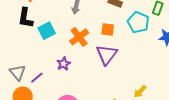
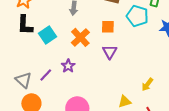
purple triangle: (107, 55) -> (110, 52), size x0.7
purple line: (37, 78) -> (46, 75), moved

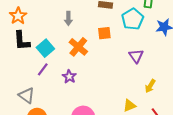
cyan pentagon: (137, 16) -> (133, 19), turned 30
purple triangle: (110, 52) -> (136, 56), moved
purple line: (46, 75) -> (43, 69), moved

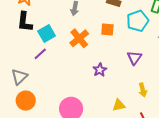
purple star: (69, 77) -> (100, 70), moved
yellow arrow: (150, 86) -> (143, 90), turned -56
gray triangle: (27, 96) -> (19, 77), turned 30

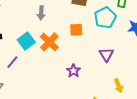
cyan square: (47, 33) -> (26, 41), moved

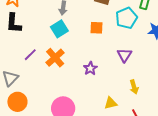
cyan square: (26, 41) -> (59, 29), moved
orange cross: (49, 42) -> (55, 58), moved

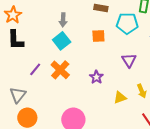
cyan pentagon: (126, 18) -> (127, 23), turned 30
yellow triangle: (111, 103) -> (120, 98), moved

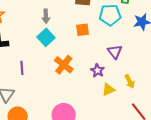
purple line: (35, 69) -> (22, 68), turned -40
orange cross: (60, 70) -> (64, 65), moved
purple star: (96, 77) -> (97, 70), moved

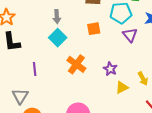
purple triangle: (115, 52) -> (130, 35), moved

